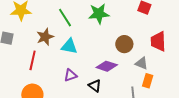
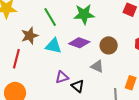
gray triangle: (142, 63) -> (97, 66), moved
purple diamond: (107, 66) -> (79, 43), moved
purple triangle: (70, 75) -> (62, 77), moved

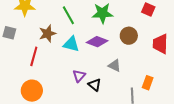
brown circle: (109, 45) -> (129, 36), moved
purple triangle: (62, 77) -> (79, 76), turned -32

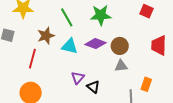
brown circle: (129, 36) -> (120, 46), moved
gray triangle: (115, 66) -> (121, 66), moved, turned -32

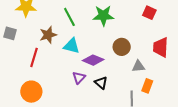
purple diamond: (96, 44) -> (93, 60), moved
gray triangle: (121, 66) -> (138, 66), moved
black triangle: (93, 87) -> (101, 83), moved

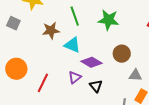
red line: (34, 57) -> (43, 83), moved
orange circle: (31, 92) -> (16, 69), moved

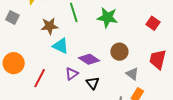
cyan triangle: (72, 45) -> (61, 46), moved
gray triangle: (135, 75) -> (132, 74), turned 32

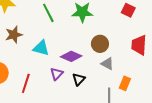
brown star: (49, 26) -> (14, 35), moved
gray triangle: (132, 74) -> (107, 64), moved
black triangle: (93, 83) -> (79, 79), turned 32

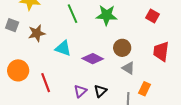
purple triangle: (57, 74) -> (80, 91), moved
black triangle: (79, 79) -> (100, 91), moved
red line: (26, 83) -> (46, 83), turned -42

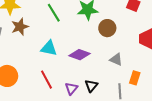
brown star: (37, 33) -> (20, 27), moved
brown circle: (122, 48) -> (107, 28), moved
red line: (46, 83) -> (47, 80), moved

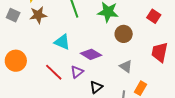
red line: (47, 80) -> (54, 72), turned -30
purple triangle: (71, 88) -> (77, 72), moved

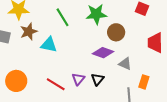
cyan triangle: (62, 42) -> (49, 45), moved
purple diamond: (91, 54) -> (103, 53), moved
black triangle: (96, 87) -> (97, 79), moved

